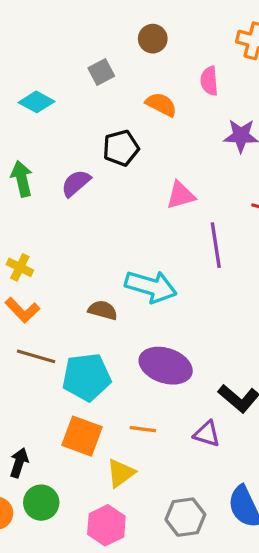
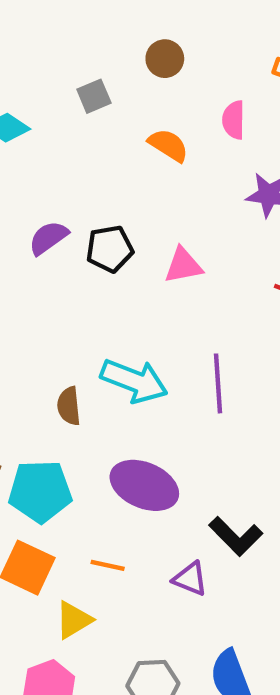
black pentagon: (121, 148) -> (110, 249), moved
purple line: (216, 245) -> (218, 383), moved
brown semicircle: (103, 310) -> (69, 406), turned -116

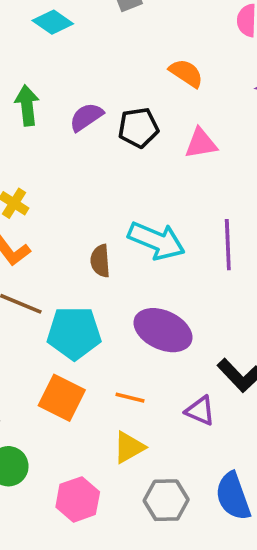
orange semicircle: (168, 145) -> (186, 73), moved
yellow triangle: (74, 620) -> (129, 447), moved

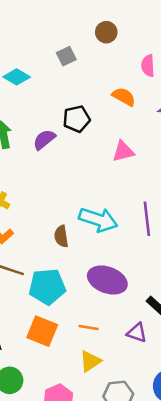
orange semicircle: (186, 73) -> (124, 97), moved
black pentagon: (138, 128) -> (76, 119), moved

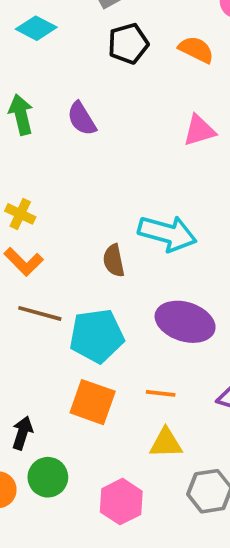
black pentagon: (76, 119) -> (128, 44), moved
purple semicircle: (44, 140) -> (82, 119), turned -80
yellow triangle: (90, 361) -> (166, 443), turned 35

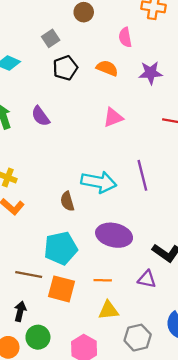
brown line: (40, 313) -> (29, 274), moved

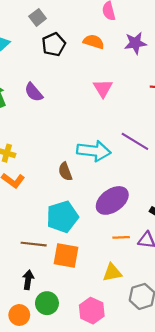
pink triangle: (113, 117) -> (103, 88), turned -36
purple line: (142, 175) -> (135, 141), turned -40
purple ellipse: (114, 235) -> (112, 200), turned -44
orange line: (103, 280) -> (121, 237), moved

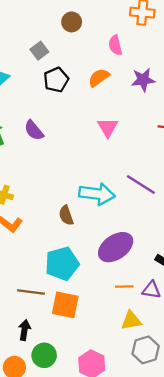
orange semicircle: (94, 42) -> (99, 78), turned -54
yellow triangle: (112, 273) -> (131, 320), moved

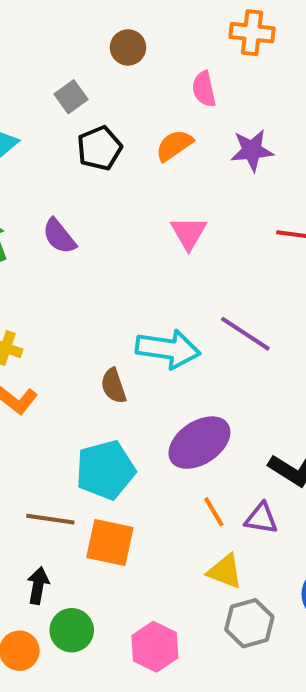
orange line: (124, 287) -> (214, 512), turned 60
yellow triangle: (131, 320) -> (225, 571), turned 30

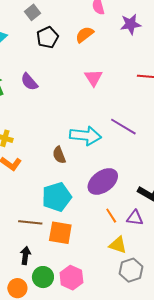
purple star: (252, 150) -> (131, 24), moved
pink hexagon: (155, 647) -> (71, 278), moved

